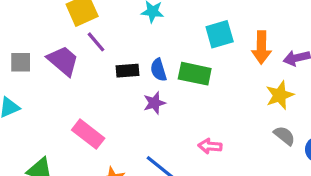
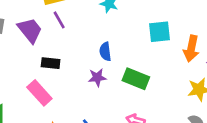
black rectangle: (127, 71) -> (51, 63), moved
green rectangle: (195, 74) -> (136, 79), moved

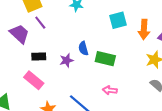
blue semicircle: (105, 52) -> (83, 48), moved
purple star: (97, 77) -> (67, 60), moved

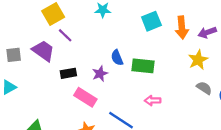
pink rectangle: (34, 80) -> (85, 97), moved

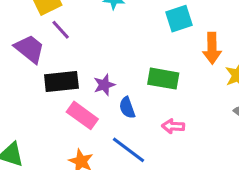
orange arrow: (182, 28) -> (212, 48), moved
blue semicircle: (117, 58) -> (127, 108), moved
black rectangle: (68, 73) -> (61, 82), size x1.5

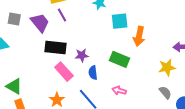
cyan square: (179, 19) -> (120, 21), moved
orange arrow: (212, 48) -> (139, 36), moved

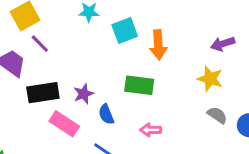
yellow star: (167, 67) -> (210, 79), turned -30

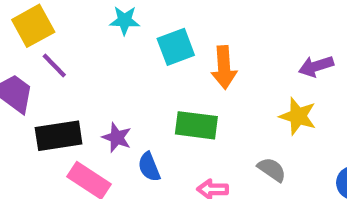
purple star: (84, 94) -> (117, 137), turned -30
gray semicircle: (217, 115) -> (272, 170), moved

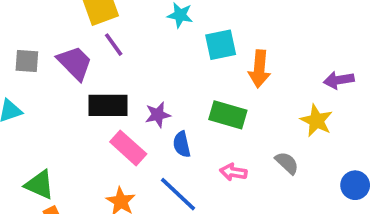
purple star: (117, 137) -> (158, 115), turned 30

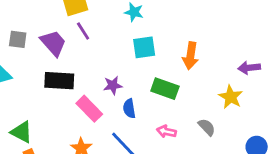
cyan square: (221, 45) -> (144, 47), moved
black rectangle: (108, 105) -> (59, 81), moved

